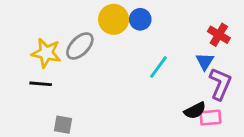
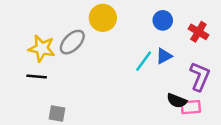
blue circle: (140, 19) -> (163, 20), moved
blue triangle: (205, 61) -> (164, 56), moved, turned 30
black semicircle: (195, 111) -> (177, 101), turned 48

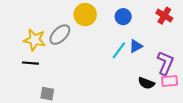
blue circle: (163, 20) -> (123, 17), moved
red cross: (198, 32) -> (164, 16), moved
pink rectangle: (191, 107) -> (170, 81), moved

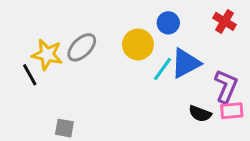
yellow circle: (85, 15) -> (138, 44), moved
blue triangle: (136, 46) -> (186, 63), size x1.6
black line: (30, 63) -> (30, 75), moved, turned 56

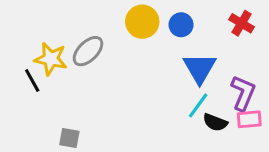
yellow circle: (138, 44) -> (142, 22), moved
blue triangle: (186, 63) -> (200, 68), turned -32
cyan line: (162, 69) -> (198, 105), moved

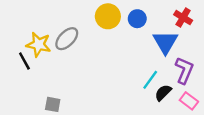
blue triangle: (200, 68) -> (165, 42), moved
pink rectangle: (249, 119) -> (189, 101), moved, turned 42
black semicircle: (215, 122) -> (163, 93), turned 114

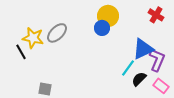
yellow circle: (108, 16) -> (108, 16), moved
blue circle: (137, 19) -> (102, 28), moved
blue triangle: (165, 42) -> (143, 49), moved, turned 35

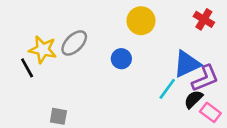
blue circle: (102, 28) -> (121, 59), moved
purple L-shape: (157, 60) -> (205, 78), turned 45
black semicircle: (139, 79) -> (193, 99), moved

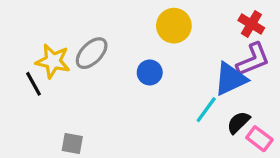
purple L-shape: (205, 78) -> (253, 60), moved

